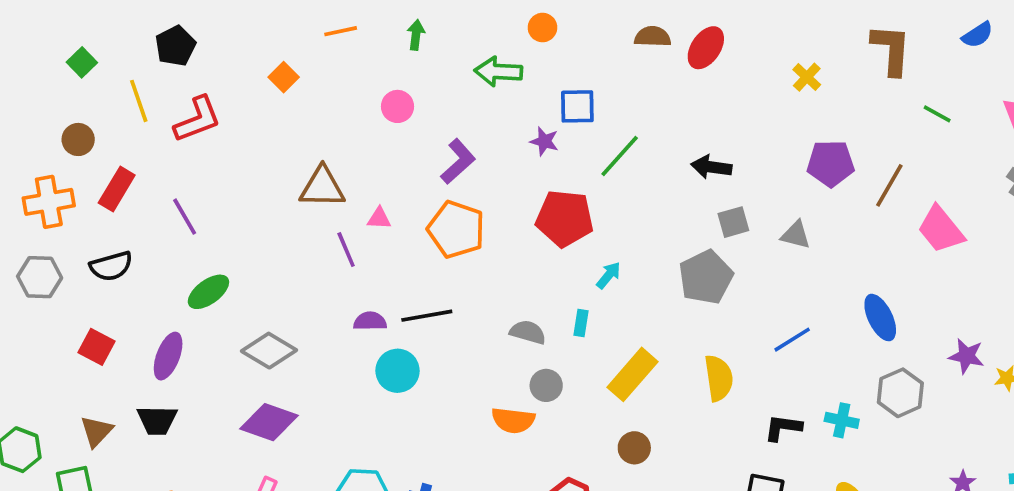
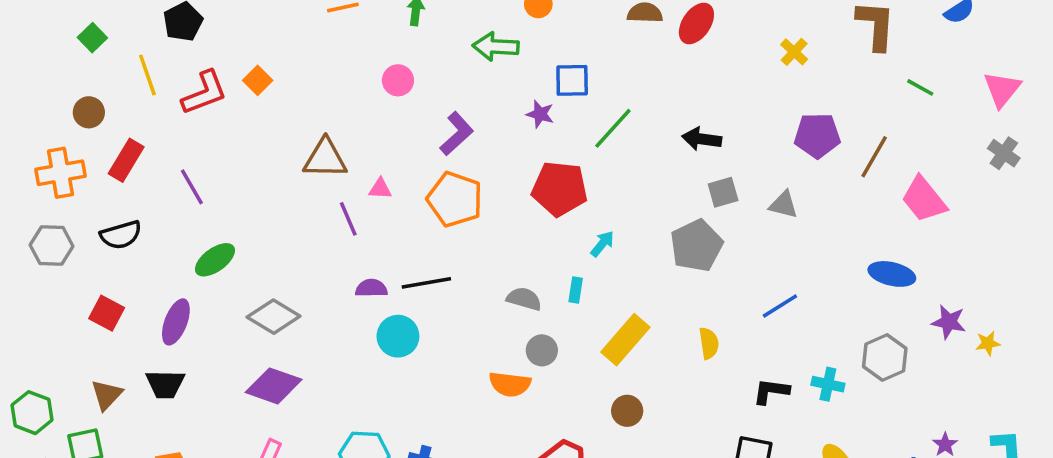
orange square: (284, 77) -> (258, 80), moved
blue ellipse: (880, 318) -> (892, 274), moved, turned -51
yellow semicircle: (719, 378) -> (709, 343), size x0.7

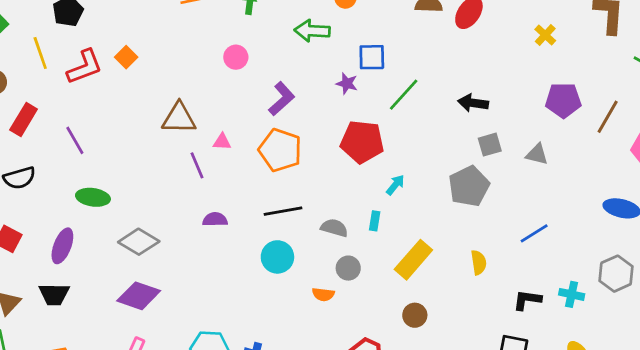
green ellipse: (215, 260) -> (93, 197), turned 44
black line: (426, 283) -> (283, 211), moved
cyan circle: (398, 336) -> (277, 257), moved
orange semicircle: (510, 384) -> (323, 294), size x0.7

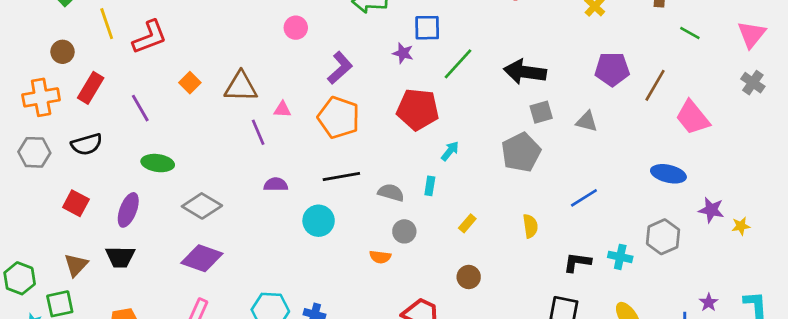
orange square: (126, 57) -> (190, 83), moved
black arrow: (473, 103) -> (525, 72), size x1.4
cyan circle: (277, 257) -> (319, 221), moved
yellow rectangle: (413, 260) -> (467, 223), size x0.5

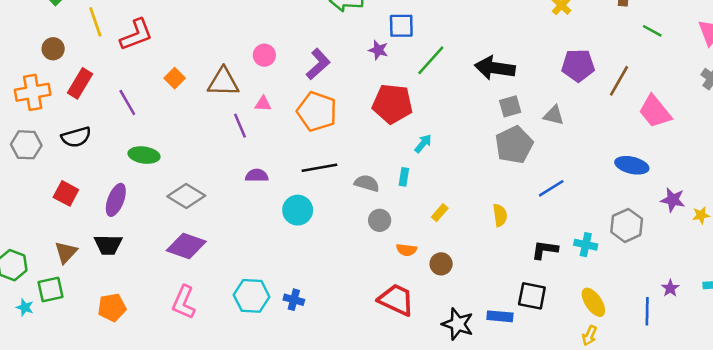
pink circle: (296, 28) -> (264, 55), moved
gray pentagon: (521, 152) -> (514, 145), moved
orange semicircle: (380, 257) -> (406, 250), moved

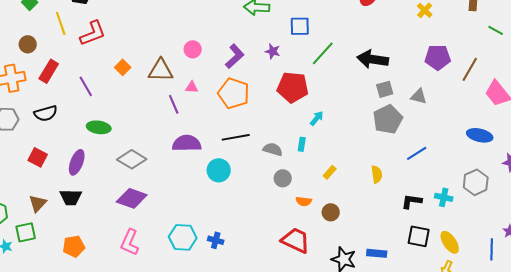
purple star: (378, 50) -> (273, 51), moved
purple semicircle: (257, 176) -> (187, 143), size x1.6
black square: (532, 296) -> (419, 236), moved

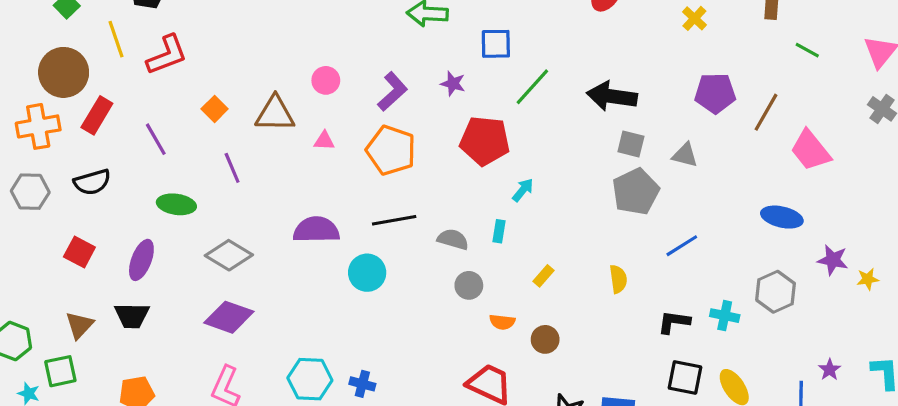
brown circle: (28, 44) -> (64, 72), size x1.8
gray square: (385, 89) -> (631, 144), turned 30
purple line: (174, 104) -> (232, 168), moved

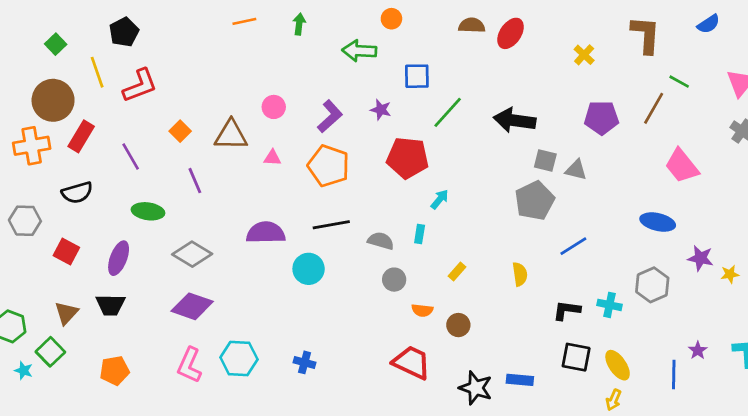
brown line: (766, 112) -> (654, 108), moved
gray square: (631, 144) -> (545, 160), moved
gray hexagon: (30, 192) -> (25, 221), moved
green square: (60, 371) -> (50, 352), turned -32
cyan hexagon: (310, 379) -> (239, 358), moved

